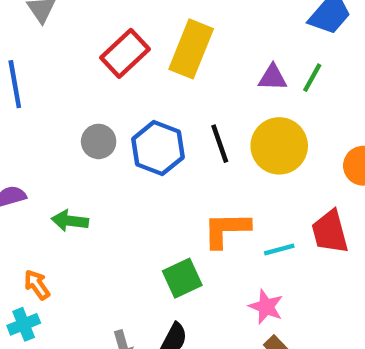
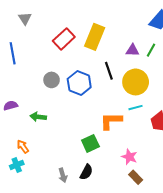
black line: (220, 144) -> (109, 71), moved
cyan line: (279, 249) -> (136, 108), moved

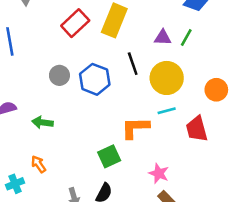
orange arrow: (23, 147) -> (39, 164), moved

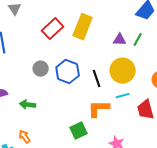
black line: (133, 64) -> (97, 79), moved

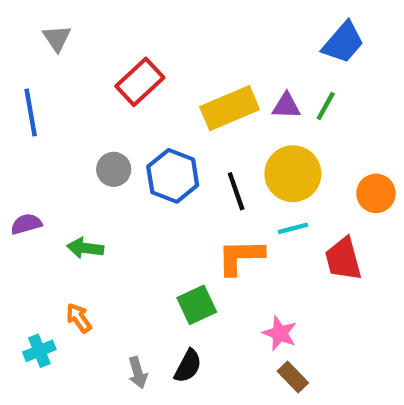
yellow rectangle: (83, 27) -> (230, 108), moved, turned 45

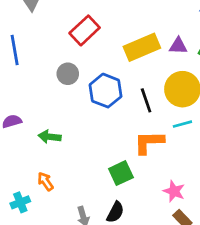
gray circle: (114, 169) -> (68, 74), moved

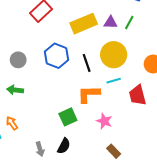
gray circle: (68, 74) -> (18, 60), moved
pink star: (174, 191) -> (104, 121), moved

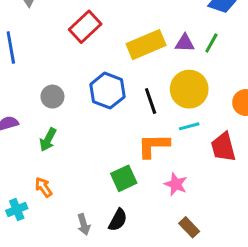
green arrow: (15, 90) -> (48, 140), turned -70

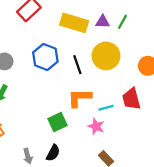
yellow rectangle: (146, 45) -> (74, 23), turned 40
cyan line: (189, 126) -> (106, 108), moved

